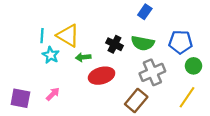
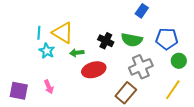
blue rectangle: (145, 12) -> (142, 11), moved
pink arrow: (53, 94) -> (49, 87), turned 112

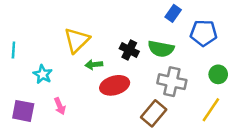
cyan line: (39, 33) -> (13, 50), moved
yellow triangle: (63, 33) -> (77, 40), turned 45
blue pentagon: (167, 39) -> (204, 33), moved
cyan star: (47, 51) -> (43, 74), moved
gray cross: (141, 67) -> (172, 82), turned 35

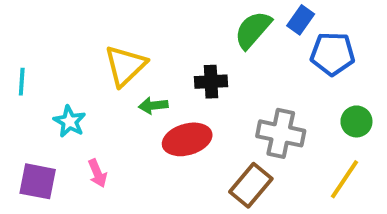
blue rectangle: (173, 13) -> (301, 20), moved
green semicircle: (161, 49) -> (253, 30), moved, turned 120
black cross: (129, 50) -> (211, 82), turned -30

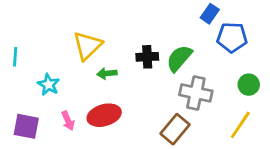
green semicircle: (253, 30) -> (179, 58), moved
red ellipse: (187, 139) -> (104, 115), moved

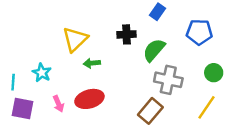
blue rectangle: (210, 14) -> (158, 12), moved
cyan line: (15, 57) -> (13, 82), moved
black cross: (147, 57) -> (126, 34), moved

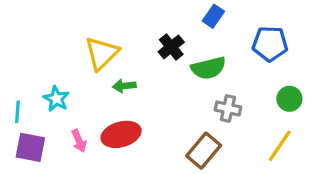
black cross: (126, 34) -> (171, 47), turned -36
green semicircle: (154, 50) -> (208, 68), turned -145
gray cross: (168, 80) -> (228, 108), size x0.7

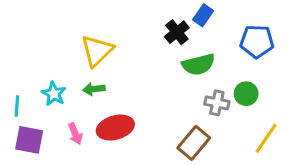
black cross: (171, 47) -> (177, 32), moved
green arrow: (124, 86) -> (94, 89), moved
green circle: (289, 99) -> (246, 94), moved

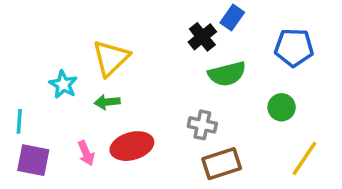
cyan star: (54, 94) -> (63, 84), moved
gray cross: (217, 103) -> (202, 125), moved
brown rectangle: (194, 143) -> (222, 164), turned 32

